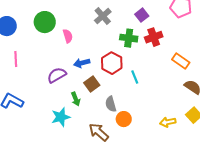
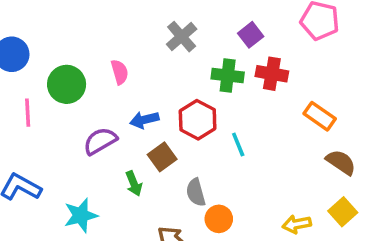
green circle: (45, 22) -> (67, 84), moved
red cross: (154, 37) -> (272, 74), turned 30
cyan star: (61, 117) -> (81, 215), moved

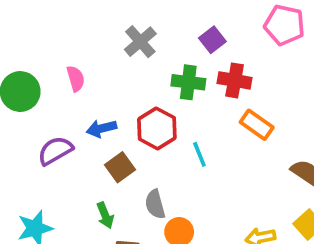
orange rectangle: (320, 116) -> (257, 125), moved
green arrow: (134, 183) -> (105, 215), moved

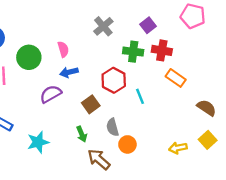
blue arrow: (101, 128) -> (69, 72), moved

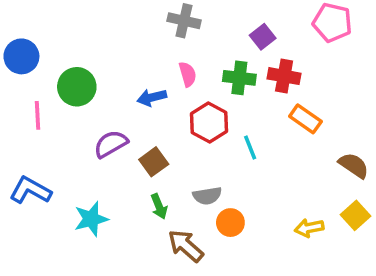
gray cross: (103, 26) -> (184, 21), moved, turned -36
pink semicircle: (63, 49) -> (188, 74), moved
blue arrow: (69, 72) -> (152, 97), moved
brown square: (91, 104) -> (154, 162), moved
gray semicircle: (113, 127) -> (207, 196), turned -84

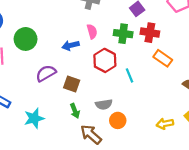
brown square: (154, 162) -> (72, 84), turned -35

